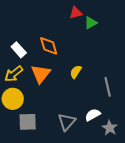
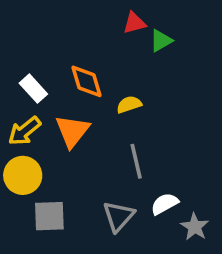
yellow semicircle: (76, 72) -> (129, 104), moved, turned 40
gray line: (108, 87) -> (136, 161), moved

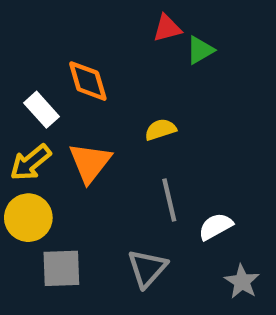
orange diamond: (87, 81) -> (88, 81), moved
white semicircle: (165, 204) -> (216, 226), moved

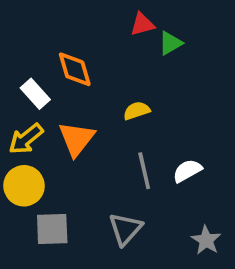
white semicircle: (216, 226) -> (187, 171), moved

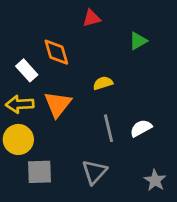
red triangle: (142, 24) -> (92, 18), moved
green triangle: (170, 43) -> (138, 41), moved
yellow arrow: (26, 139) -> (20, 104), turned 36

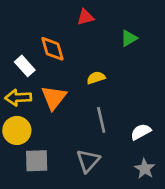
white semicircle: (141, 128) -> (141, 132), moved

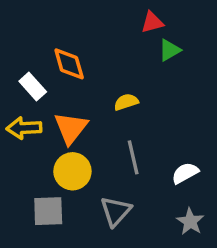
red triangle: (85, 17) -> (152, 22), moved
yellow circle: (17, 130) -> (72, 171), moved

